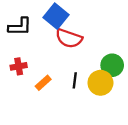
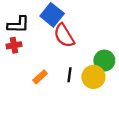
red semicircle: (69, 38) -> (64, 35), turned 40
red cross: (19, 66) -> (14, 45), moved

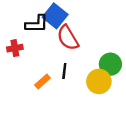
black L-shape: (18, 25) -> (37, 24), moved
black line: (69, 75) -> (64, 71), moved

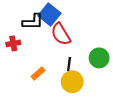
black line: (64, 71) -> (69, 64), moved
yellow circle: (99, 81) -> (72, 82), moved

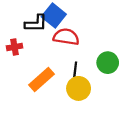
red semicircle: (61, 34) -> (66, 37), turned 130
orange rectangle: (38, 73) -> (42, 79), size x1.6

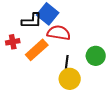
orange rectangle: (42, 79) -> (37, 50), moved

